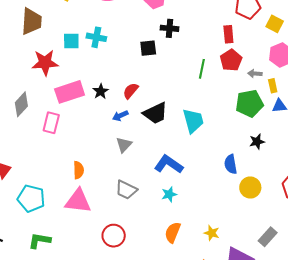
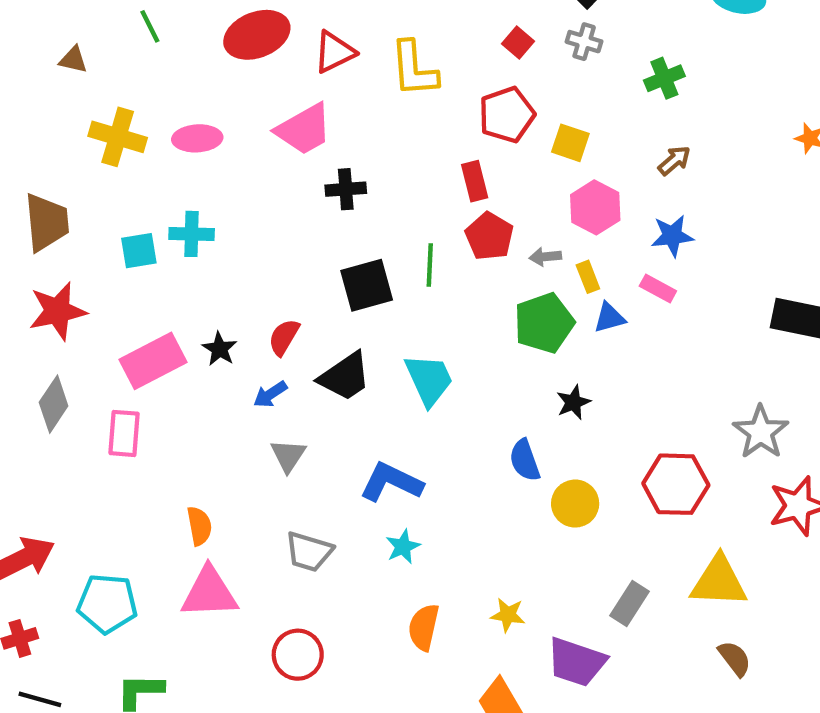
black square: (148, 48) -> (367, 285), moved, size x1.4
red star: (45, 63) -> (57, 311), moved

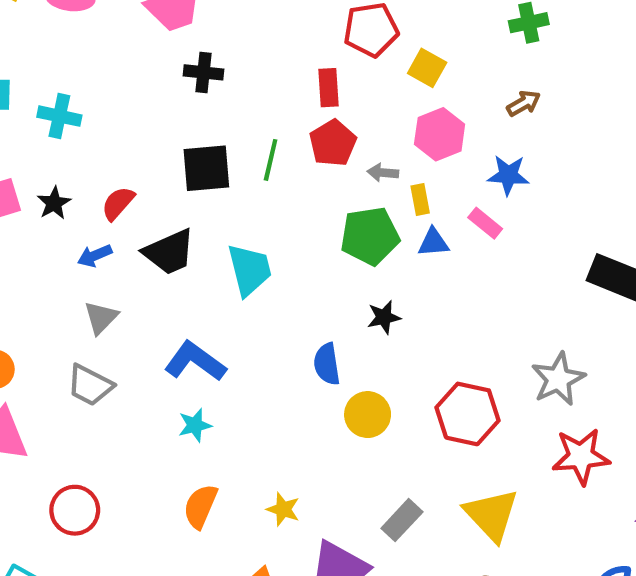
cyan cross: (192, 234) -> (59, 116), moved
gray trapezoid: (309, 552) -> (90, 385), moved
yellow triangle: (719, 581) -> (492, 515), turned 34

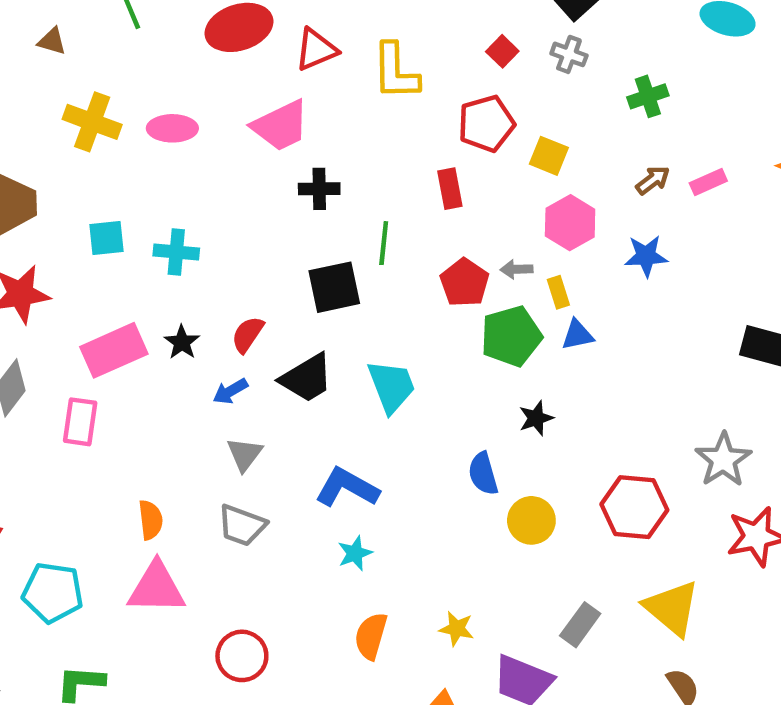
red pentagon: (333, 143) -> (465, 283), moved
green line: (271, 160) -> (384, 243), moved
pink rectangle: (485, 223) -> (708, 182), moved, turned -56

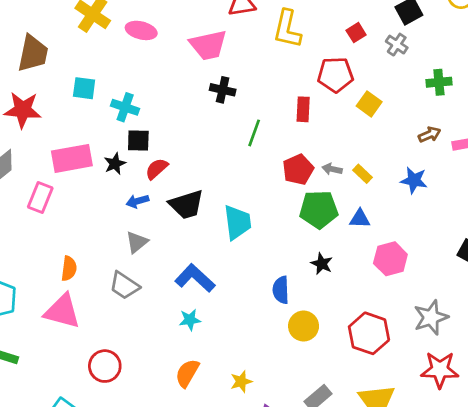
pink hexagon: (570, 223) -> (390, 259), moved
black square: (334, 287) -> (138, 140), moved, size x0.7
yellow rectangle: (558, 292) -> (363, 174), moved, turned -42
black star: (536, 418) -> (322, 264), turned 30
yellow star: (457, 629) -> (241, 382), turned 30

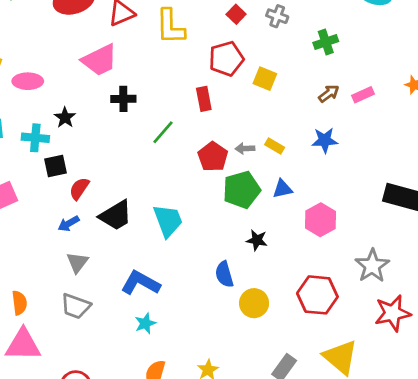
pink ellipse: (141, 30) -> (28, 81), moved
green line: (254, 133) -> (163, 132), turned 35
black star: (115, 164) -> (65, 118), moved

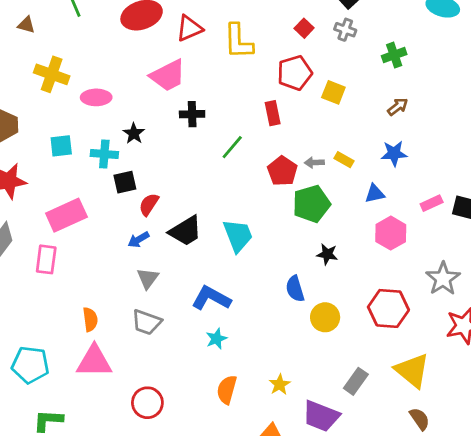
pink rectangle: (363, 95) -> (432, 203), moved
blue triangle: (282, 189) -> (375, 194), moved

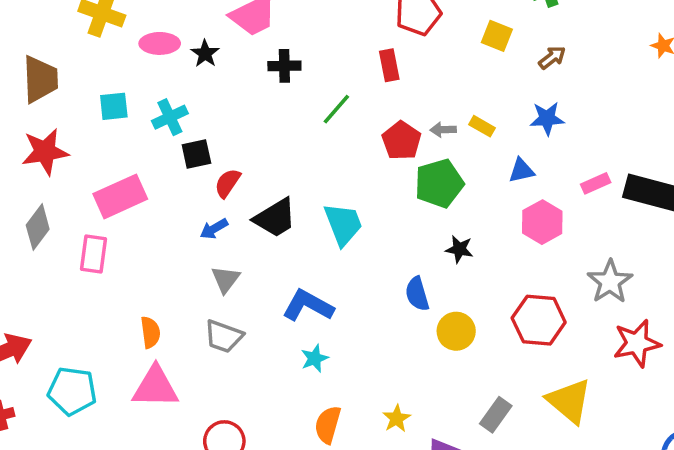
yellow square: (333, 92) -> (497, 36), moved
black star: (134, 133) -> (205, 54), moved
cyan cross: (104, 154) -> (170, 117), turned -30

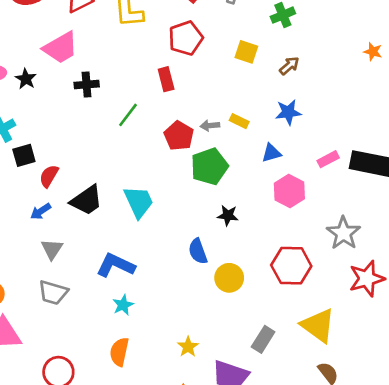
orange semicircle: (328, 425) -> (119, 352), moved

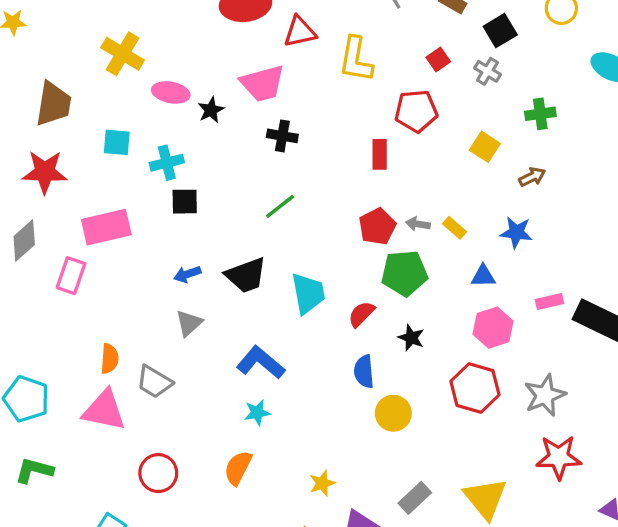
green line: (128, 115) -> (280, 206), moved
red semicircle: (49, 176) -> (361, 314), moved
red hexagon: (291, 266) -> (475, 388), moved
gray trapezoid: (53, 293) -> (154, 382), moved

